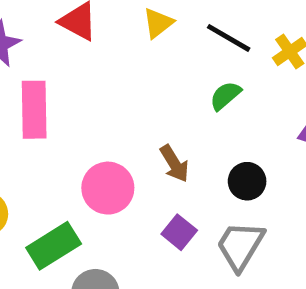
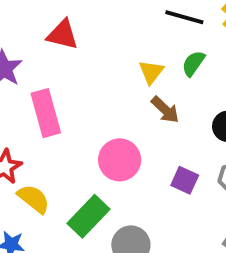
yellow triangle: (158, 23) -> (151, 72), moved
brown arrow: (174, 164) -> (165, 110), moved

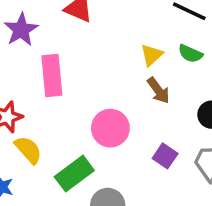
green semicircle: (193, 63) -> (190, 54), turned -110

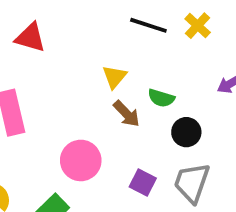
green semicircle: (190, 54) -> (161, 98), moved

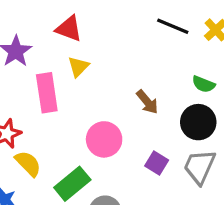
yellow triangle: (114, 77) -> (78, 67), moved
green semicircle: (161, 98) -> (204, 84), moved
black circle: (186, 132) -> (198, 122), size x1.4

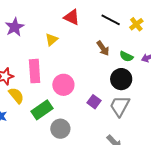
red triangle: (69, 29) -> (72, 17), moved
pink rectangle: (47, 93) -> (35, 71), moved
brown arrow: (147, 102) -> (103, 48), moved

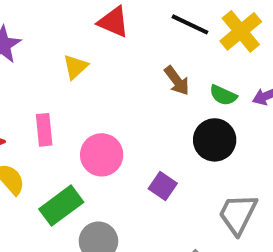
yellow cross: (136, 24) -> (241, 31), size x1.5
pink rectangle: (35, 71) -> (44, 130), size x0.7
gray trapezoid: (120, 106) -> (238, 214), moved

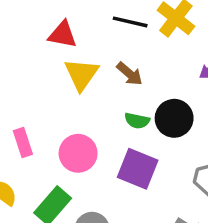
yellow triangle: (75, 67) -> (81, 74), moved, size x1.5
green semicircle: (223, 95) -> (137, 121), moved
purple square: (163, 186) -> (138, 169), size x1.6

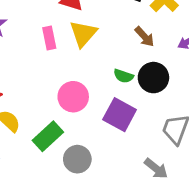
brown arrow: (130, 74) -> (145, 37), moved
pink rectangle: (23, 143) -> (49, 38), moved

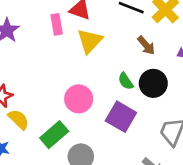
pink rectangle: (49, 38) -> (57, 24), moved
green semicircle: (124, 76) -> (126, 81), turned 36

